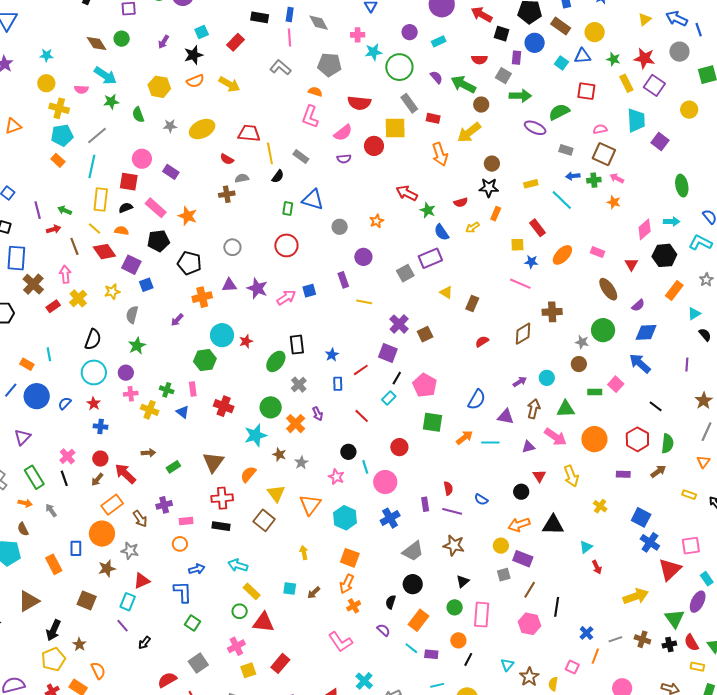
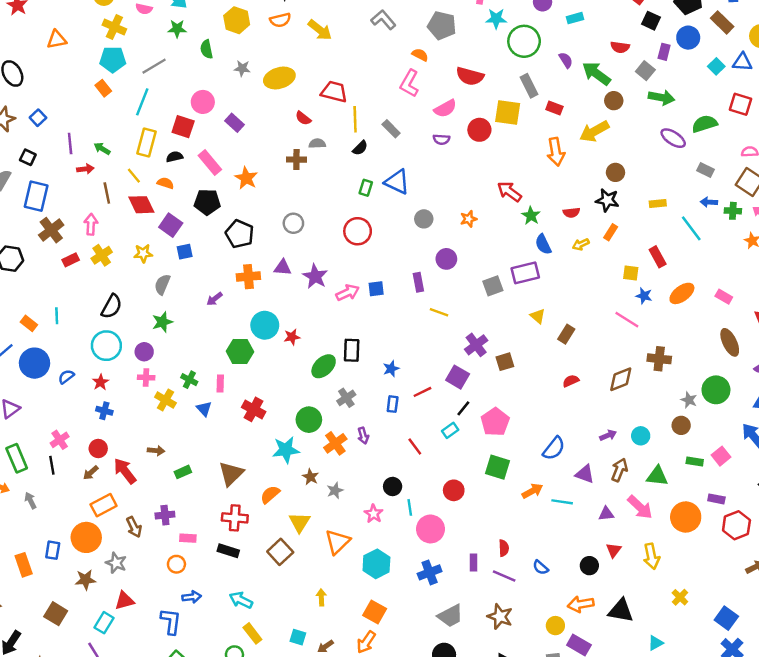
purple rectangle: (623, 474) -> (716, 499), moved

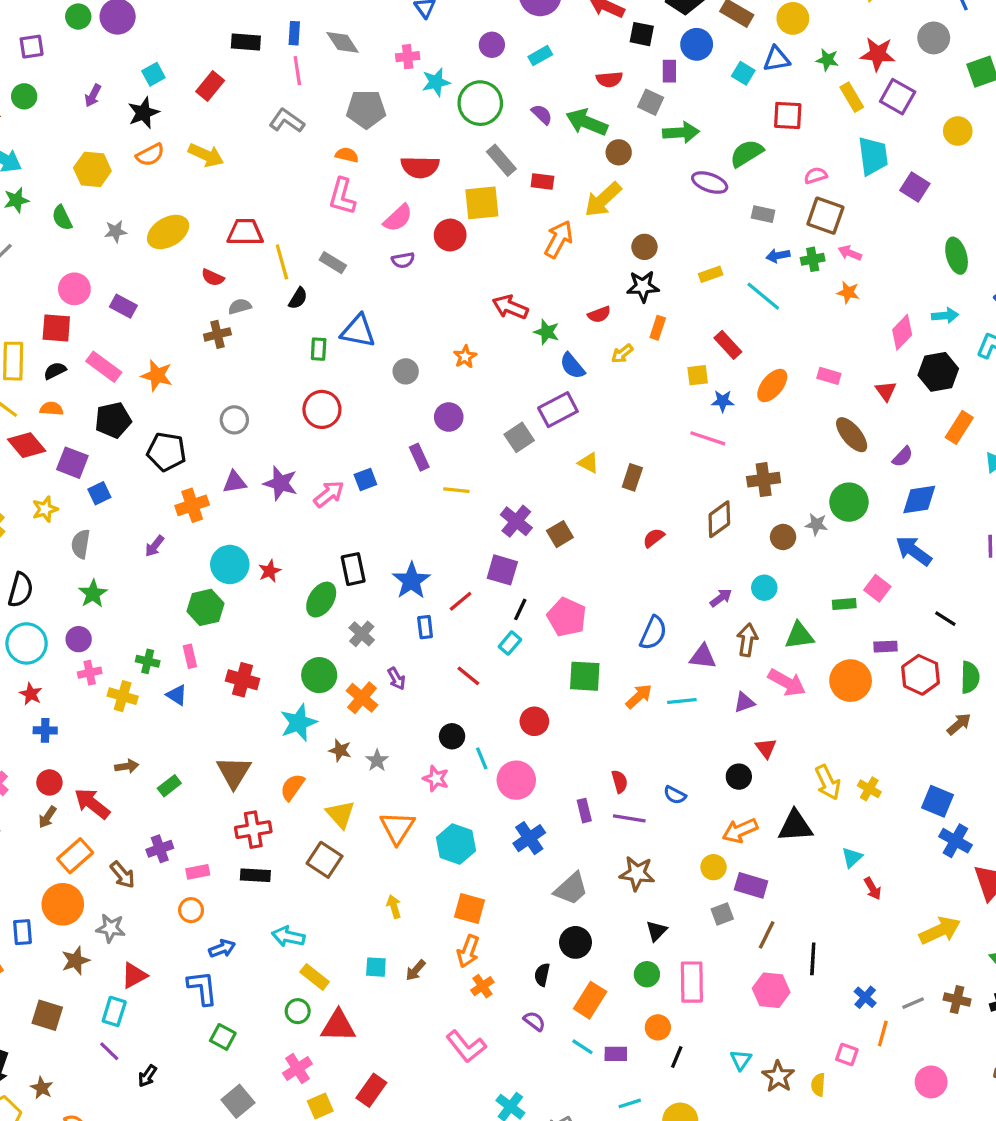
orange arrow: (556, 152) -> (559, 239), turned -128
blue star: (391, 369) -> (411, 581), size x1.6
brown circle: (681, 425) -> (783, 537), moved
yellow arrow: (651, 556) -> (828, 782), moved

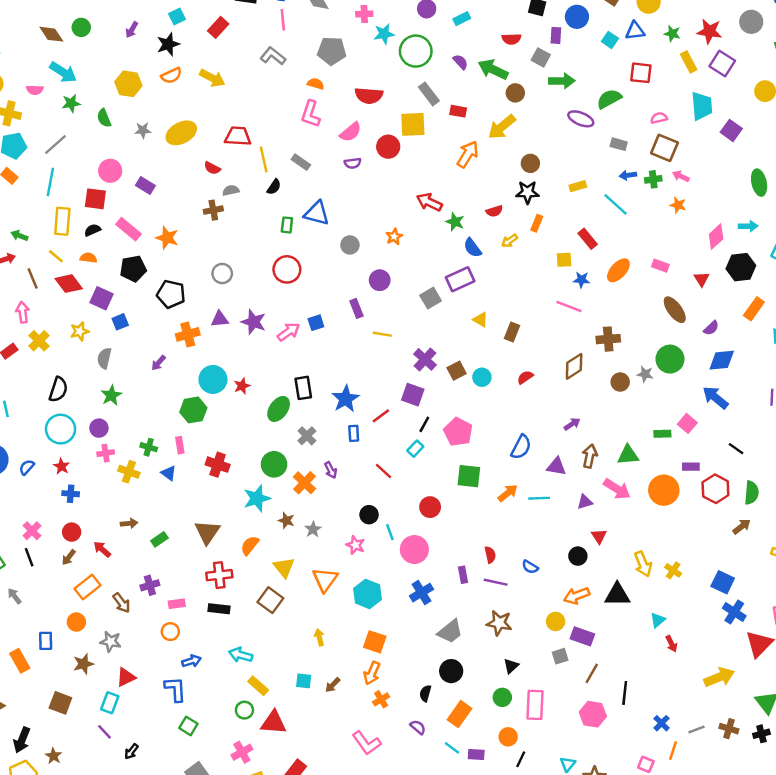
cyan circle: (764, 588) -> (482, 377), moved
red arrow: (92, 804) -> (102, 549), size x0.7
orange circle: (63, 904) -> (76, 622), size x0.6

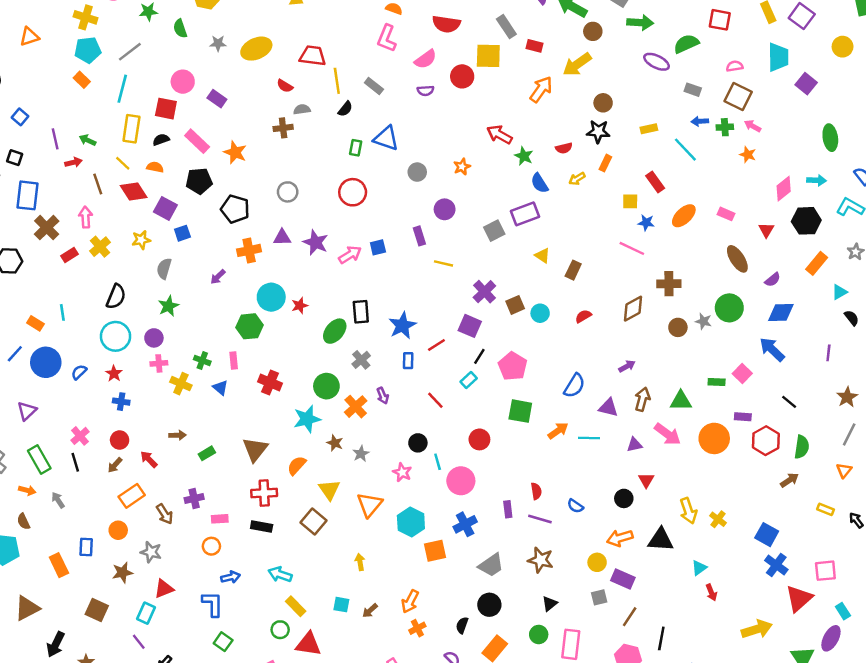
orange square: (375, 642) -> (435, 551), moved, turned -35

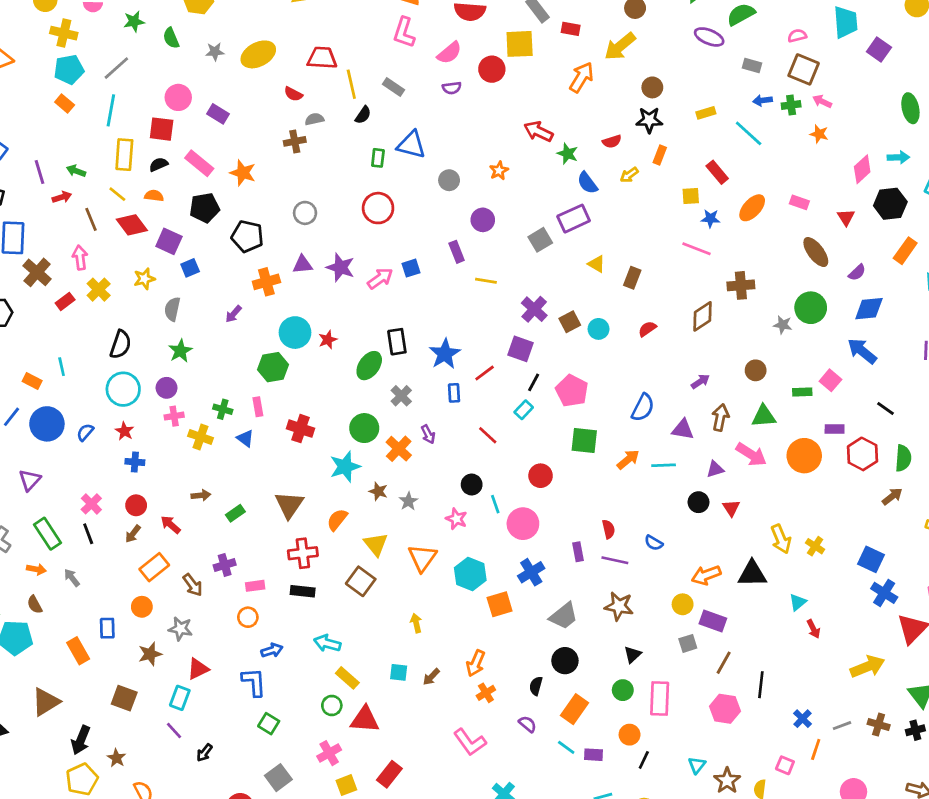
brown circle: (678, 327) -> (756, 370), moved
black circle: (624, 498) -> (699, 502), moved

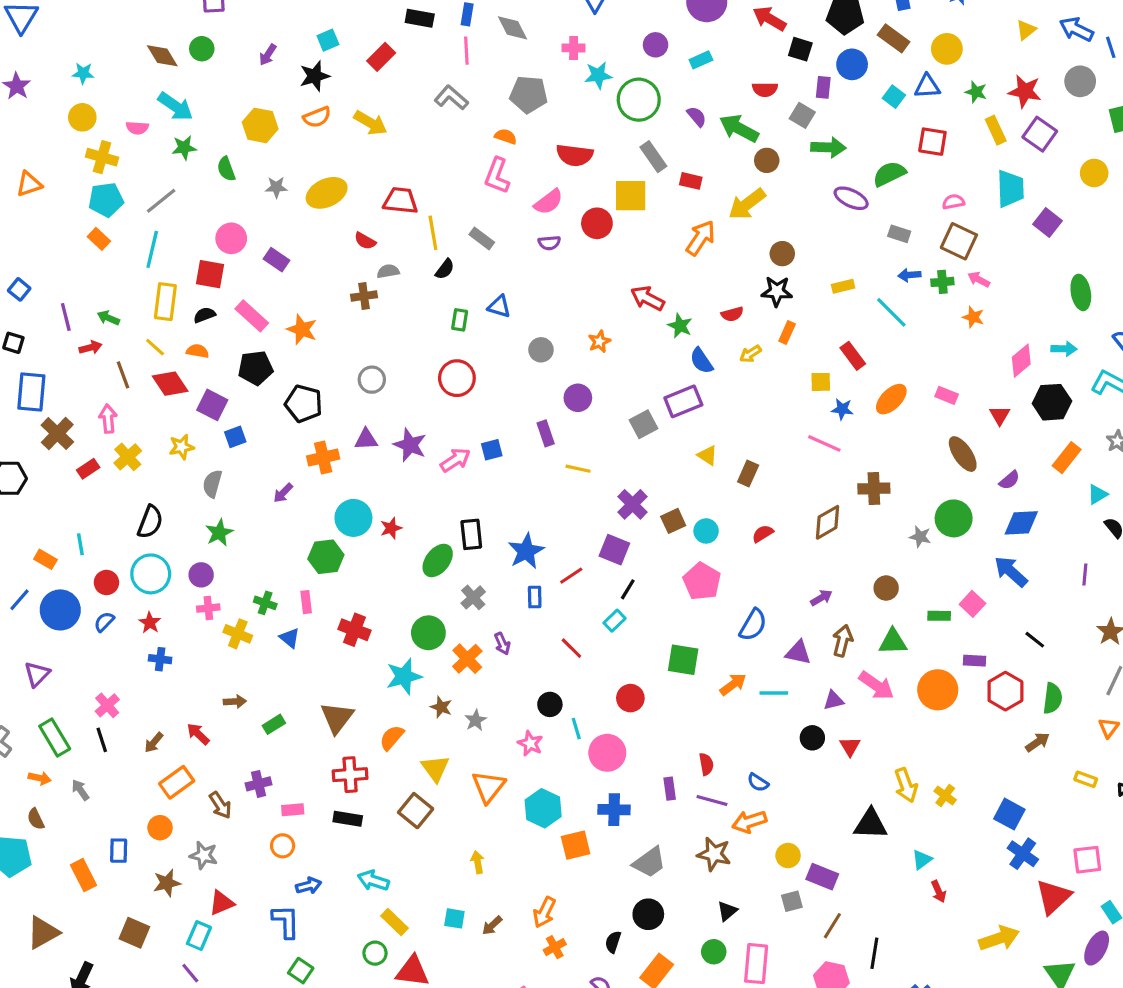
blue triangle: (411, 145) -> (499, 306), size x0.7
pink pentagon: (572, 391) -> (702, 581), moved
red circle: (136, 505) -> (106, 582), moved
blue cross: (531, 572) -> (614, 810), turned 30
orange arrow: (706, 575) -> (749, 822), moved

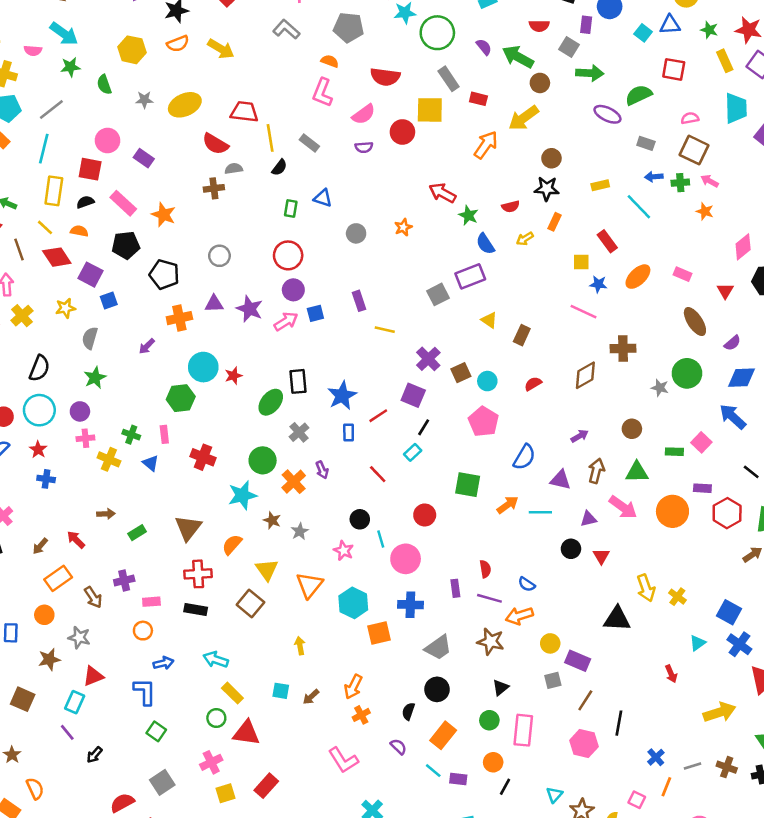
red semicircle: (365, 241) -> (215, 144), size x1.5
purple circle: (578, 398) -> (293, 290), moved
cyan triangle: (922, 860) -> (698, 643), moved

